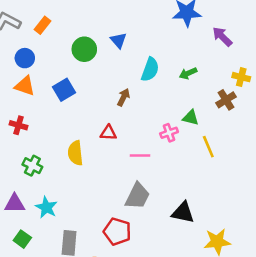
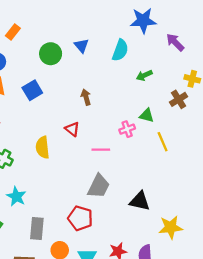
cyan semicircle: (150, 69) -> (120, 50), moved
brown arrow: (124, 97) -> (86, 97), turned -42
red triangle: (108, 133) -> (72, 129), turned 35

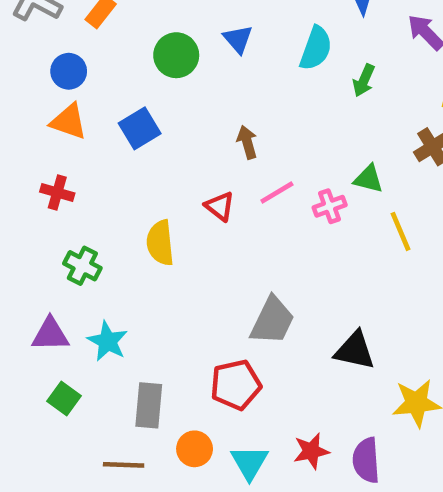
green arrow: (144, 75) -> (364, 80), moved, turned -42
pink line: (101, 150) -> (277, 193), moved, turned -30
red pentagon: (80, 218) -> (236, 385), turned -30

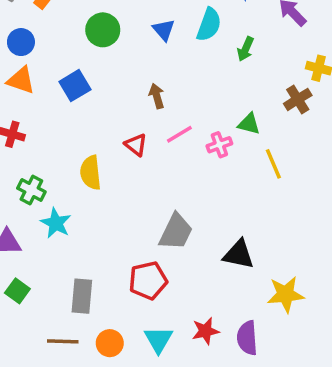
blue triangle: (238, 39) -> (164, 30), moved
cyan star: (108, 341) -> (56, 223), moved
orange circle: (195, 449) -> (110, 343), moved

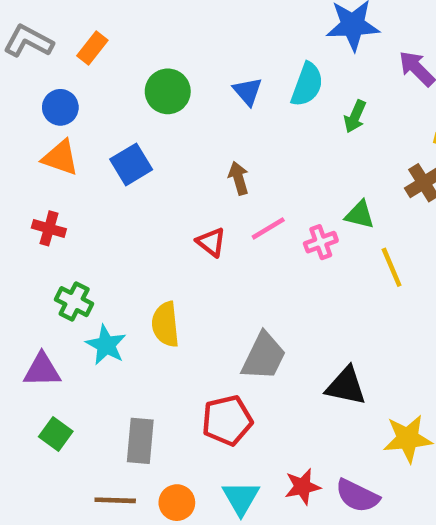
yellow semicircle: (91, 173) -> (165, 324), moved
purple semicircle: (247, 338) -> (357, 496), turned -60

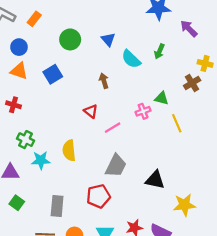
cyan semicircle: (307, 85) -> (131, 59), moved, turned 114
pink line: (268, 228) -> (113, 128), moved
cyan star: (106, 345) -> (41, 160), turned -30

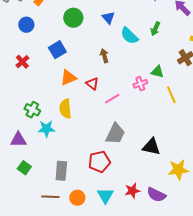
orange triangle: (19, 71) -> (68, 78), moved, turned -42
red cross: (14, 105) -> (22, 62), moved, turned 32
yellow semicircle: (69, 150) -> (65, 109), moved

